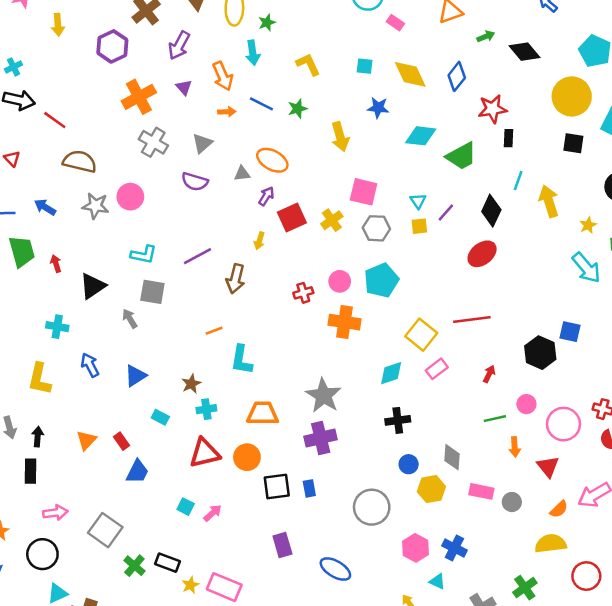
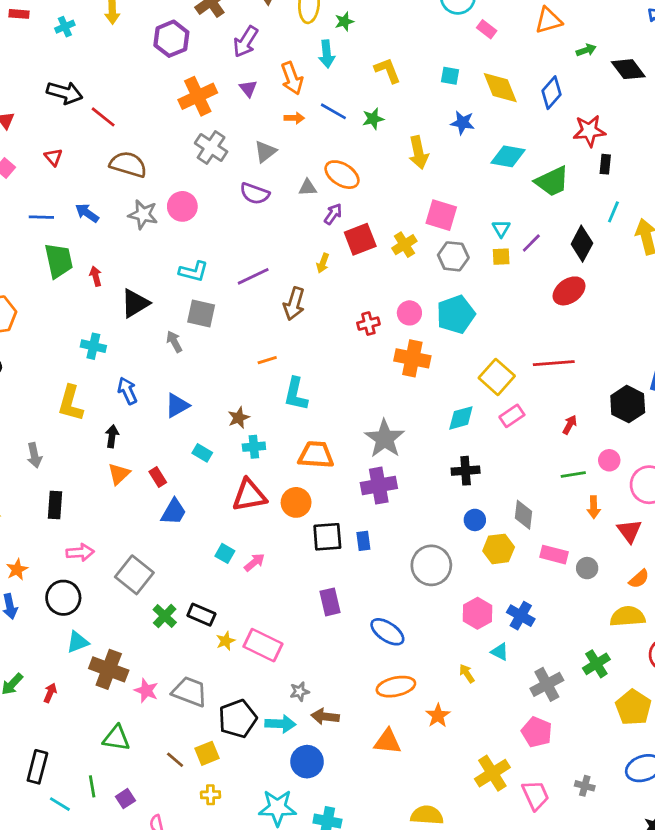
cyan cross: (13, 67) -> (65, 27), moved
black arrow: (38, 437) -> (112, 436), moved

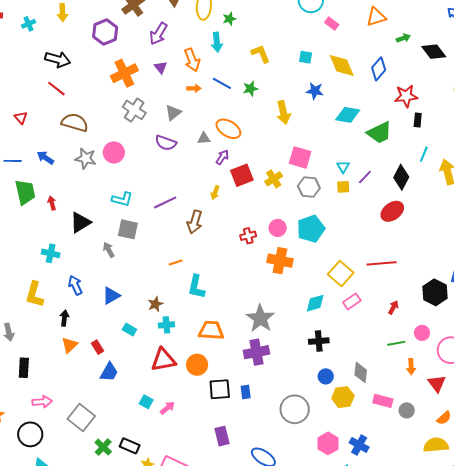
black arrow: (65, 93) -> (58, 59), moved

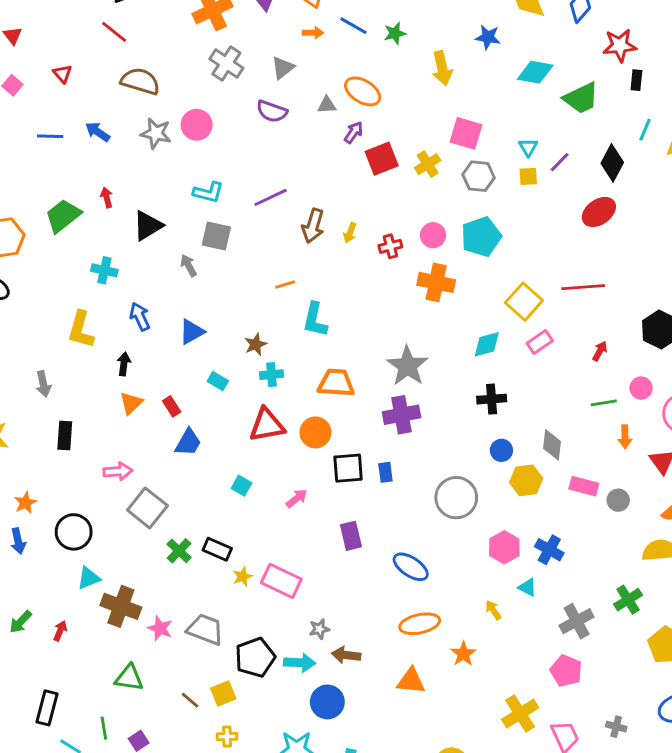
green trapezoid: (25, 192) -> (63, 216), moved, turned -116
yellow arrow: (215, 193) -> (350, 233), moved
pink arrow: (42, 402) -> (118, 471), moved
pink arrow: (167, 408) -> (297, 498), moved

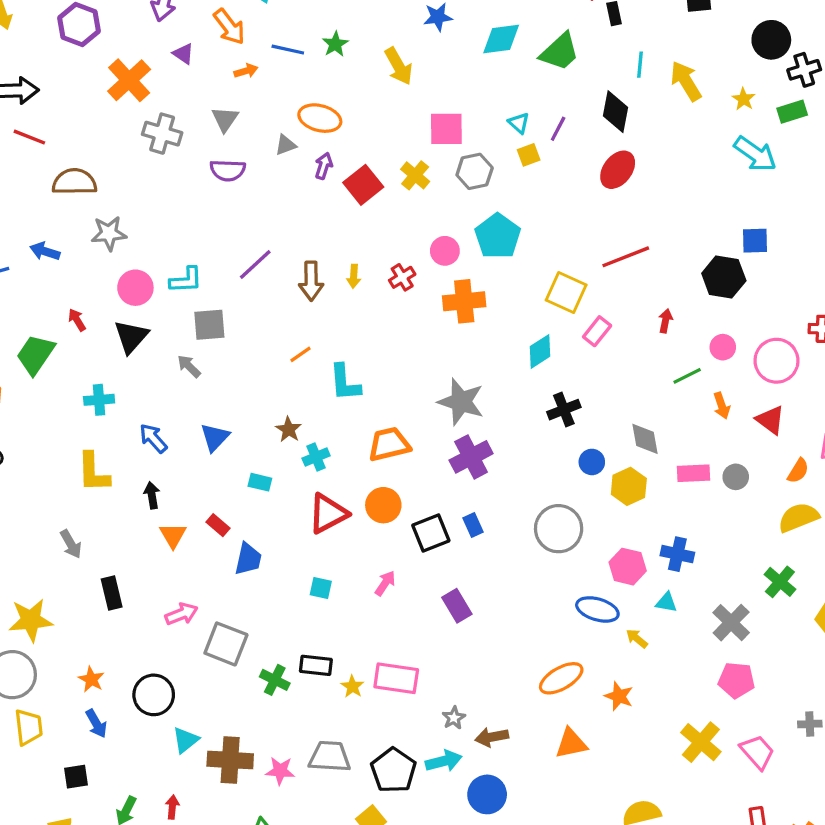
pink circle: (197, 125) -> (135, 288), moved
blue ellipse: (411, 567) -> (597, 609), moved

